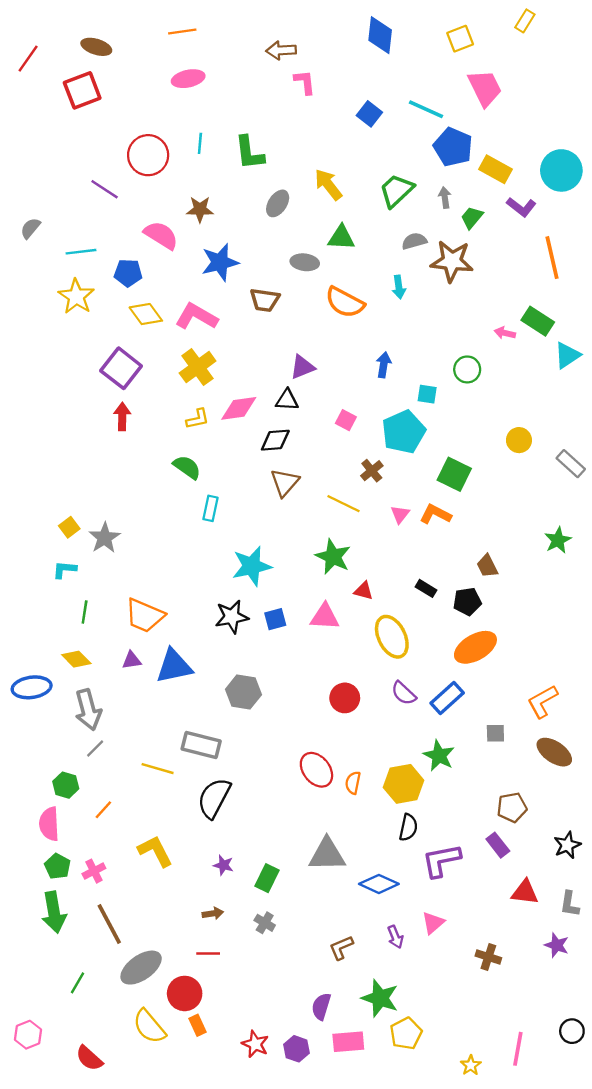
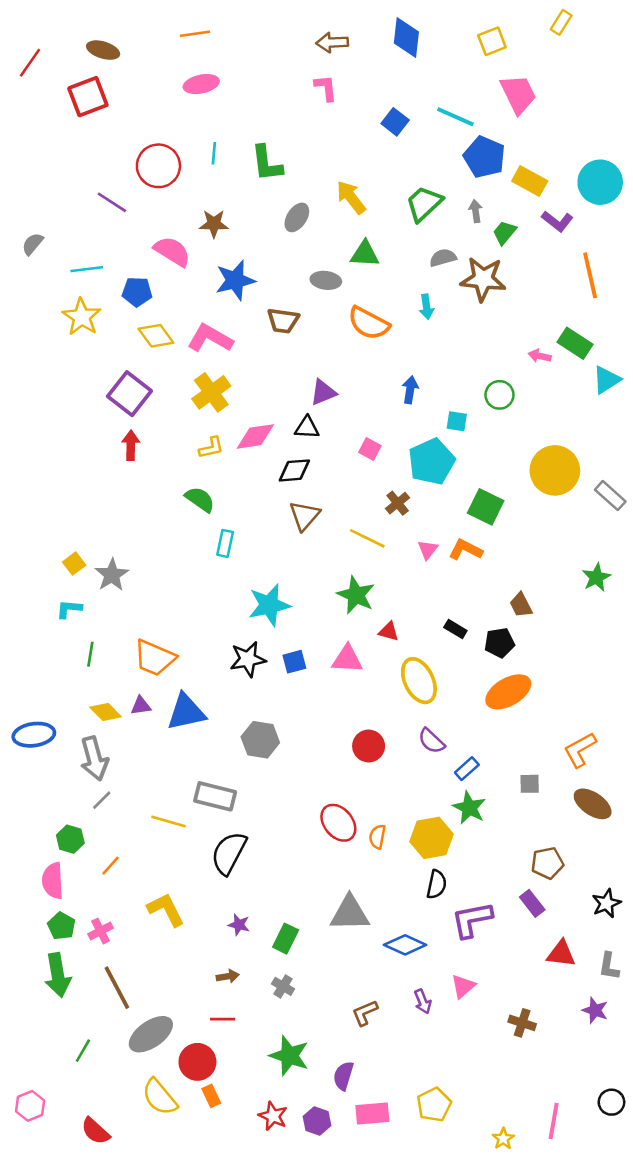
brown arrow: (281, 50) -> (332, 43), moved
yellow circle: (519, 440) -> (555, 470), size x1.8
yellow diamond: (76, 659) -> (106, 712), moved
blue rectangle: (447, 698) -> (467, 769), moved, size x0.7
green star: (380, 998) -> (289, 1056), moved

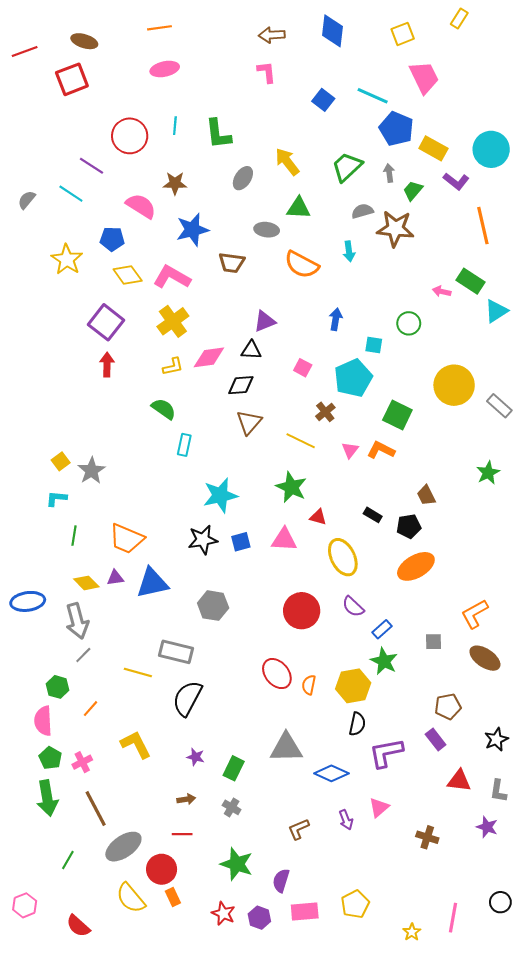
red line: (30, 63) -> (25, 51), turned 35
cyan line: (87, 269) -> (71, 194), moved, turned 40
red circle: (369, 746) -> (302, 611), size x1.4

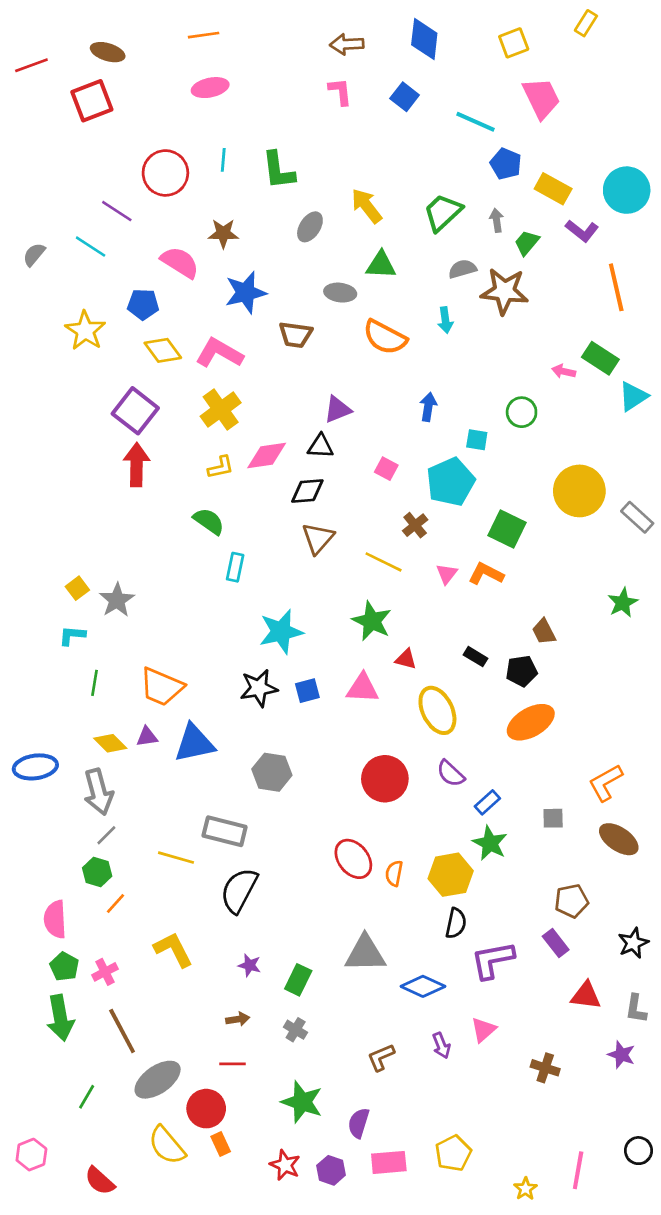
blue square: (323, 100) -> (405, 97), moved
blue pentagon: (396, 129) -> (506, 164), size x0.7
red arrow: (107, 365) -> (137, 465), size x1.4
green hexagon: (58, 687) -> (97, 872), moved

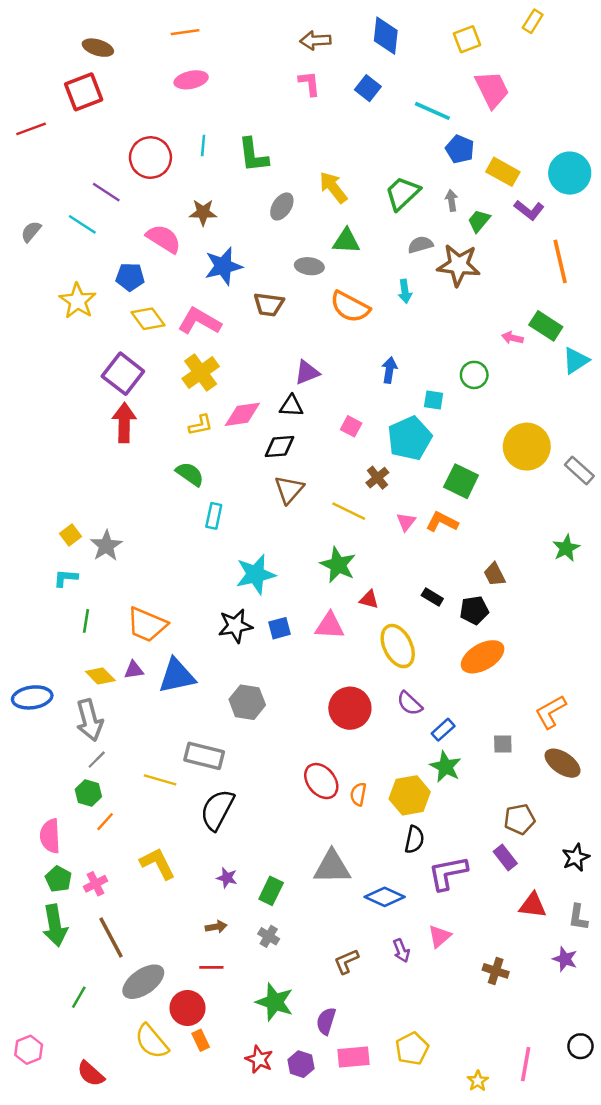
red line: (31, 65) -> (31, 129), moved

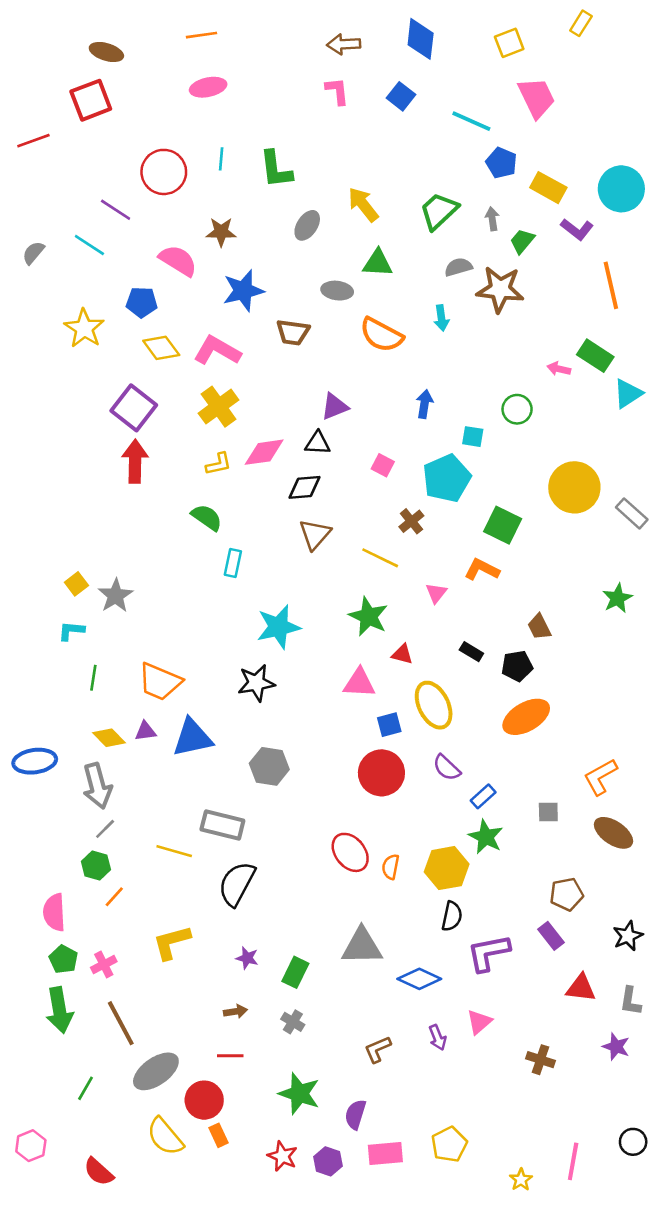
pink triangle: (406, 522) -> (436, 593), moved
blue square: (279, 628) -> (389, 725), moved
yellow L-shape: (158, 863) -> (172, 942), turned -78

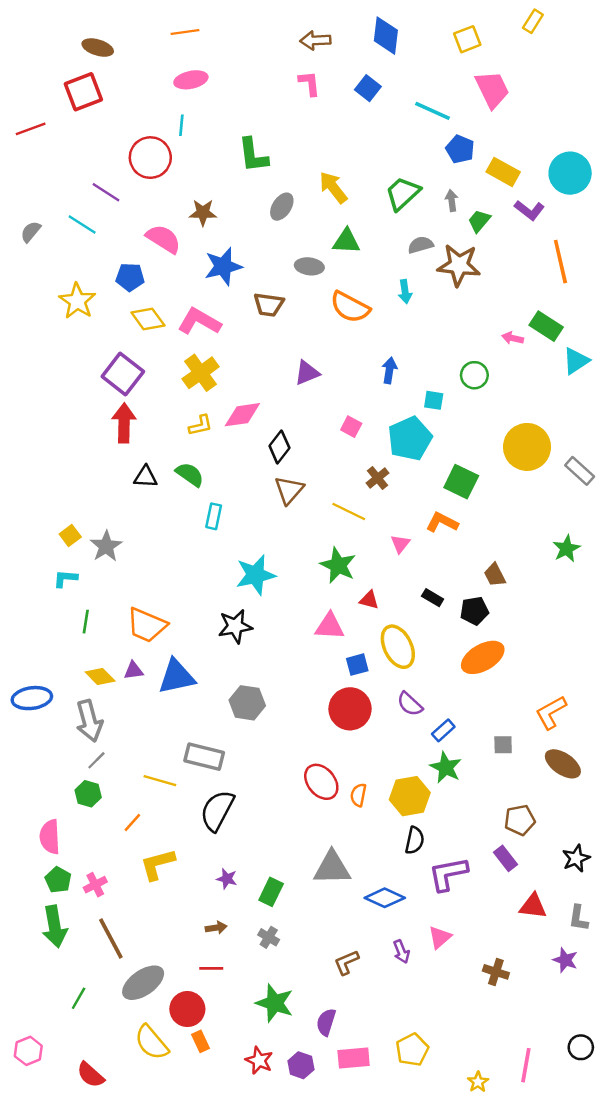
cyan line: (221, 159) -> (181, 125), moved
black triangle: (318, 443) -> (145, 477), moved
black diamond: (305, 487) -> (279, 447), turned -48
orange line: (114, 897) -> (132, 822), moved

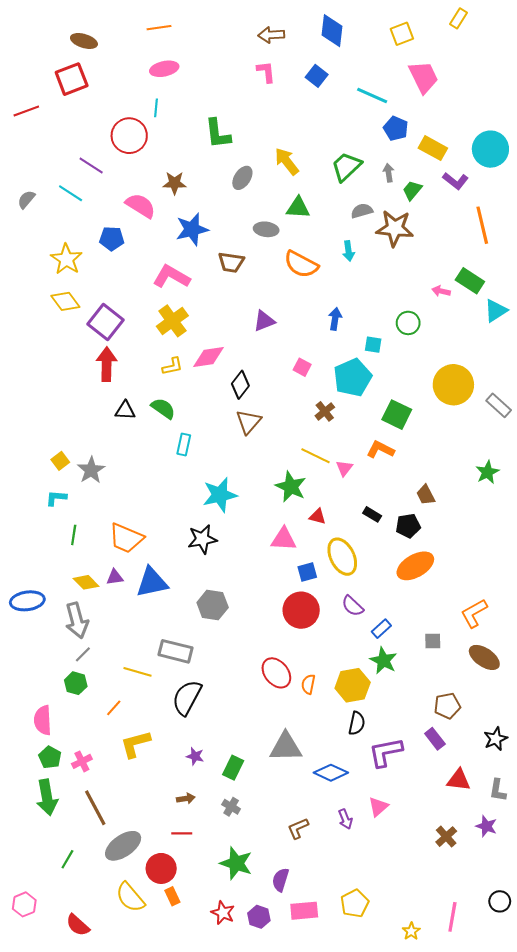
yellow diamond: (148, 319) -> (65, 301), moved
yellow line: (349, 512) -> (316, 456), moved
brown cross: (496, 972) -> (446, 837), moved, turned 30

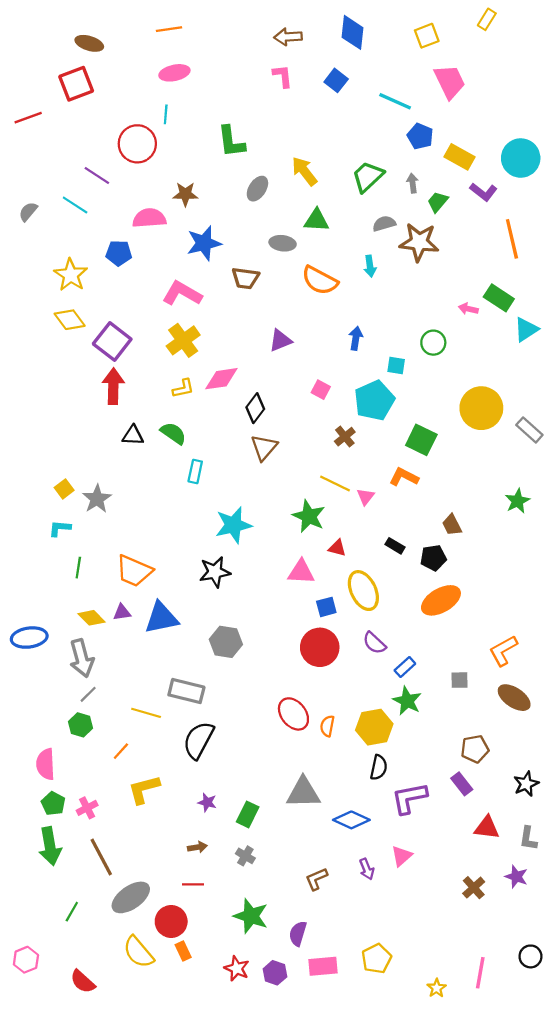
pink semicircle: (141, 206) -> (149, 218), turned -36

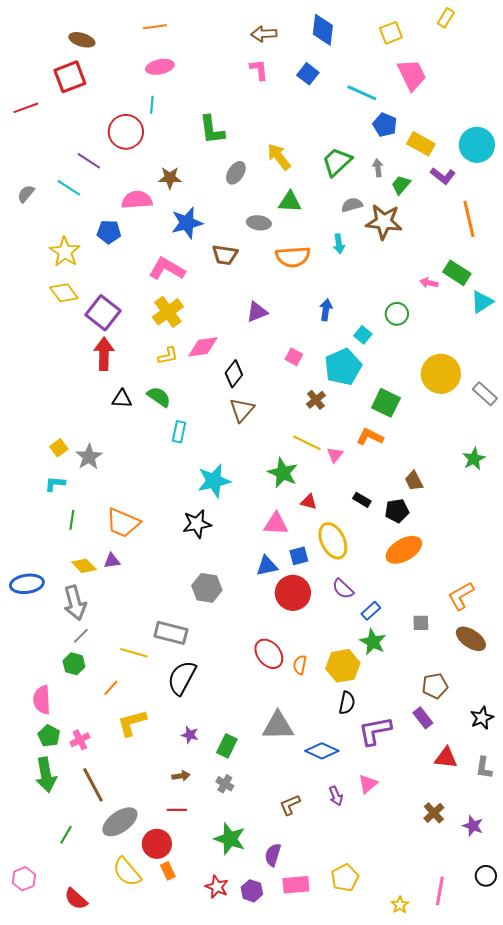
orange semicircle: (320, 280) -> (293, 257), turned -32
cyan square: (396, 366) -> (363, 335), turned 30
blue triangle: (161, 618) -> (267, 566), moved, size x0.7
purple star: (516, 877) -> (473, 826), moved

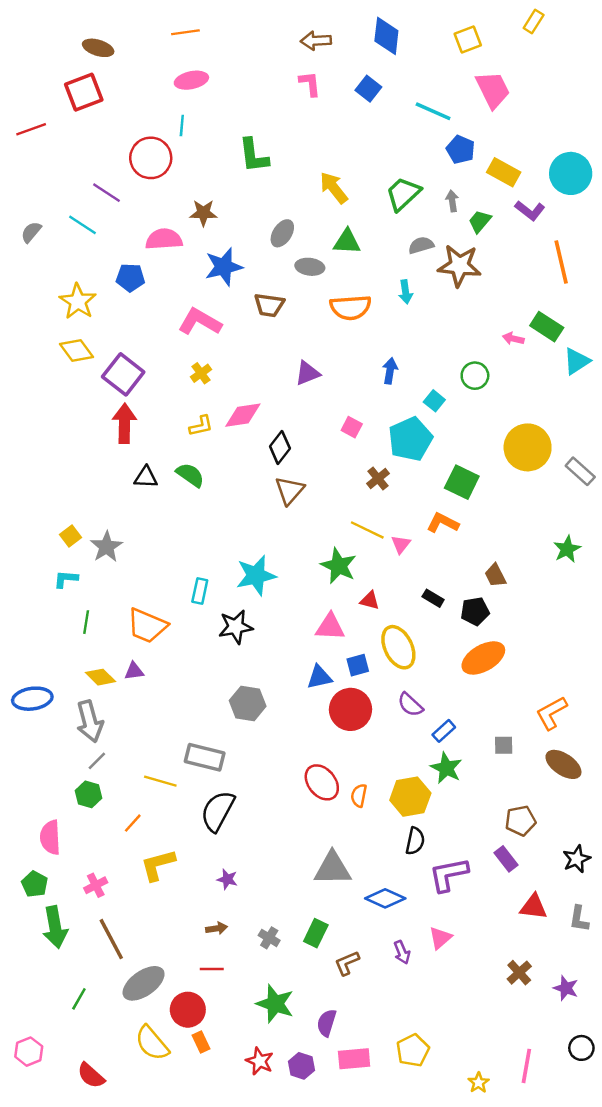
gray ellipse: (236, 173) -> (282, 233), moved
yellow cross: (168, 312) -> (201, 373), size x0.6
cyan rectangle: (179, 432) -> (200, 591), moved
green pentagon: (49, 736) -> (35, 884), moved
green rectangle: (227, 746) -> (316, 933), moved

